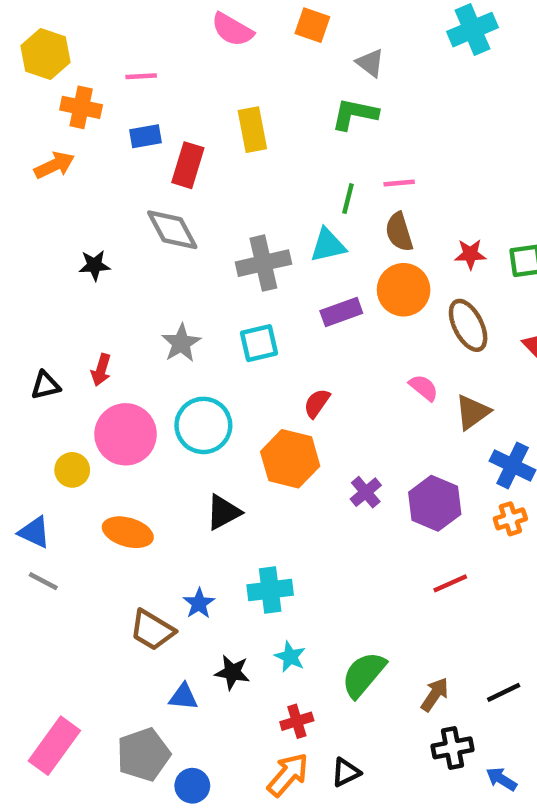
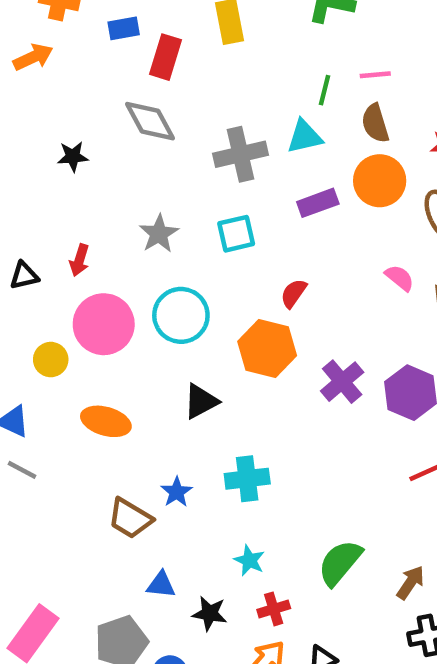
purple cross: (366, 492) -> (342, 382), size x1.4
cyan star: (290, 657) -> (249, 560), moved
black star: (232, 672) -> (210, 613), moved

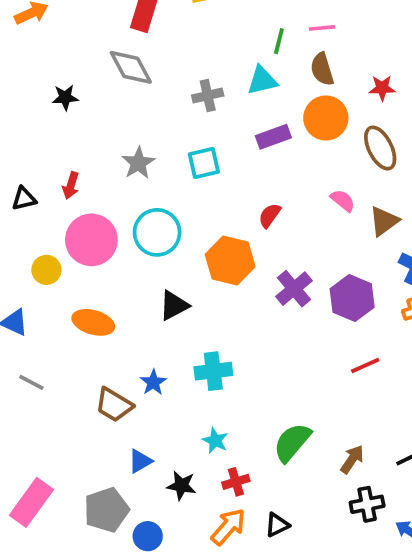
gray cross: (241, 154) -> (208, 95), size x0.7
red semicircle: (294, 293) -> (270, 216), moved
gray line: (22, 470) -> (31, 382), moved
blue triangle: (161, 585) -> (140, 461), turned -36

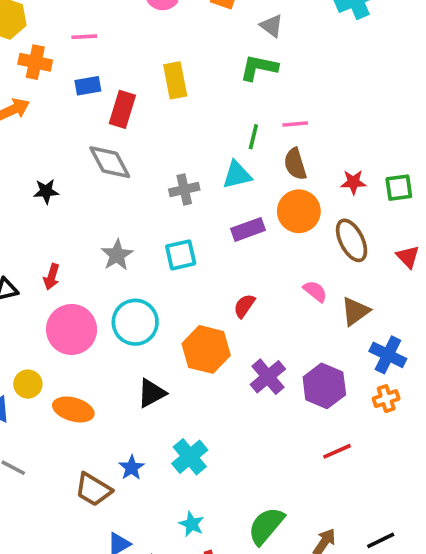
yellow circle: (46, 270) -> (28, 384), moved
cyan cross: (213, 371) -> (190, 457), turned -33

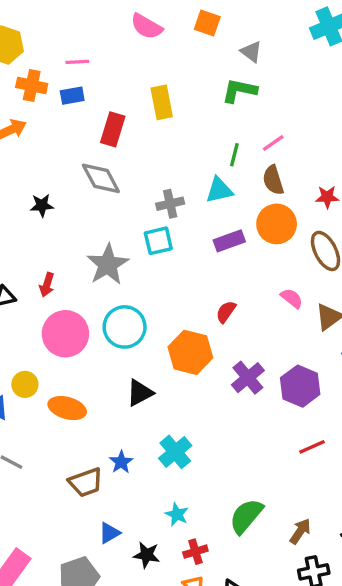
blue rectangle: (88, 86) -> (72, 96), moved
pink line: (295, 124) -> (273, 143), turned -30
gray star: (117, 255) -> (108, 264), size x1.4
cyan square: (181, 255) -> (158, 241), moved
brown trapezoid: (93, 489) -> (86, 482), turned -51

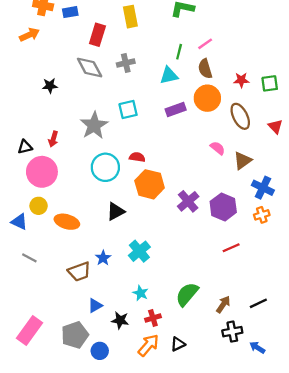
gray cross: (170, 204) -> (126, 63), moved
red semicircle: (226, 312) -> (137, 157), moved, turned 63
pink circle: (65, 334) -> (42, 172), moved

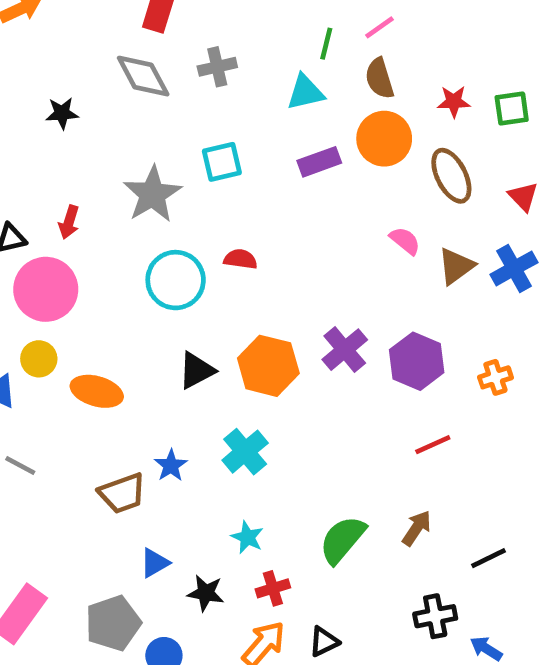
orange hexagon: (150, 184) -> (268, 366), moved
blue cross: (263, 188) -> (514, 268), moved, turned 35
brown arrow: (223, 304) -> (417, 528), moved

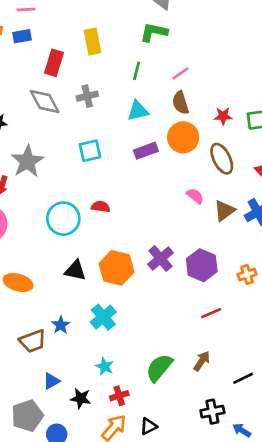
green line: (326, 44) -> (137, 71), moved
gray star: (152, 194) -> (27, 161), moved
black triangle: (196, 370) -> (75, 271), turned 40

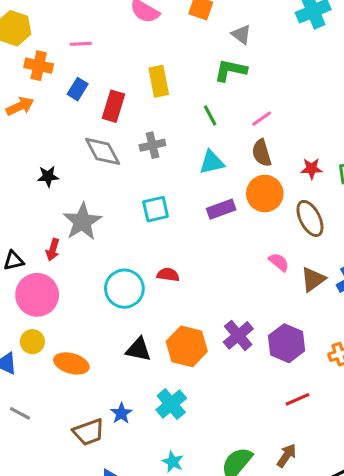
blue rectangle: (22, 36) -> (78, 89), moved, turned -48
green line: (137, 71) -> (210, 116), turned -42

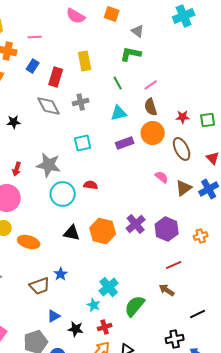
gray star: (82, 222) -> (49, 165), moved, turned -30
cyan cross: (171, 404) -> (109, 287), moved
brown arrow: (287, 455) -> (167, 290), moved, turned -91

